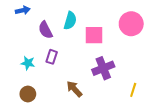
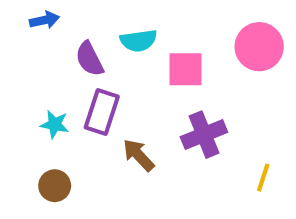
cyan semicircle: (70, 21) -> (139, 41), turned 66
purple rectangle: (52, 57) -> (102, 112), size x1.5
brown arrow: (74, 89) -> (139, 155), moved

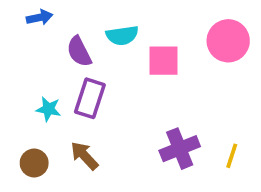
purple cross: (204, 135) -> (180, 149), moved
brown arrow: (139, 155) -> (84, 156), moved
brown circle: (55, 186) -> (34, 163), moved

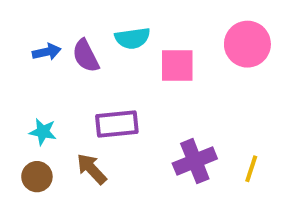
blue arrow: (40, 17) -> (47, 52), moved
purple rectangle: (90, 98) -> (117, 124), moved, turned 66
cyan star: (49, 109) -> (43, 132), moved

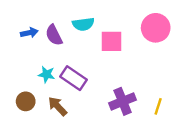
purple rectangle: (117, 124) -> (73, 78), turned 40
cyan star: (43, 132) -> (47, 74), moved
brown circle: (37, 177) -> (26, 101), moved

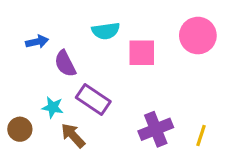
purple semicircle: (54, 35) -> (65, 64), moved
cyan star: (47, 74) -> (53, 107), moved
brown circle: (26, 101) -> (20, 129), moved

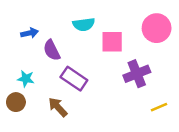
cyan star: (53, 107) -> (26, 79), moved
purple cross: (156, 129) -> (137, 74), moved
yellow line: (201, 135) -> (159, 107), turned 49

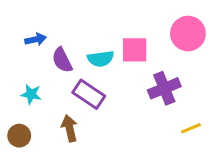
cyan semicircle: (84, 24) -> (101, 59), moved
brown circle: (16, 102) -> (19, 136), moved
brown arrow: (58, 107) -> (70, 128), turned 30

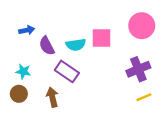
purple cross: (164, 88) -> (138, 69), moved
brown circle: (19, 136) -> (19, 94), moved

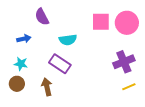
blue arrow: (27, 30) -> (24, 39), moved
pink square: (102, 38) -> (101, 22), moved
purple semicircle: (47, 46) -> (42, 17), moved

